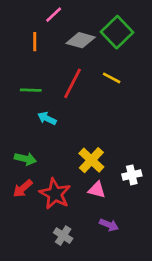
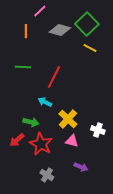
yellow line: (112, 78) -> (90, 48), moved
red line: (73, 83) -> (54, 77), moved
cyan arrow: (47, 118) -> (45, 102), moved
green arrow: (25, 159) -> (31, 122), moved
white cross: (132, 175) -> (98, 130), turned 32

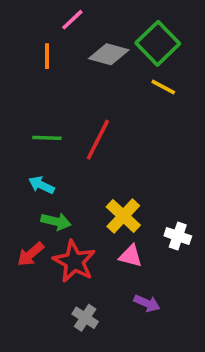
green line: (23, 67) -> (47, 138), moved
cyan arrow: (45, 102) -> (41, 185), moved

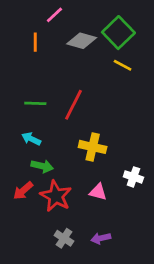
yellow cross: (123, 216) -> (93, 147), moved, turned -30
purple arrow: (147, 303) -> (101, 238), moved, turned 144

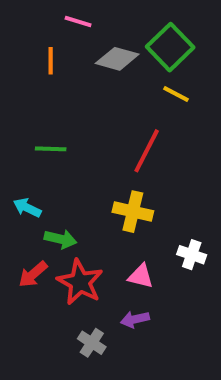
pink line: (54, 15) -> (78, 22), turned 60
red line: (73, 105) -> (147, 151), moved
cyan arrow: (31, 139) -> (27, 208), moved
purple arrow: (101, 238) -> (135, 319), moved

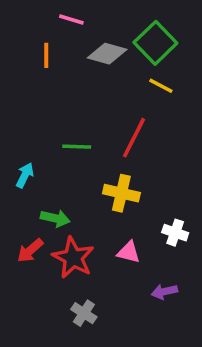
green line: (51, 149) -> (77, 147), moved
cyan arrow: (27, 208) -> (25, 175), moved, turned 90
purple arrow: (135, 319) -> (164, 292), moved

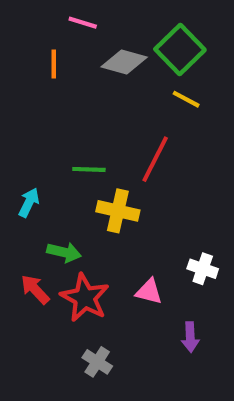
yellow cross: (121, 193) -> (118, 211), moved
red arrow: (30, 250) -> (35, 289), turned 88
purple arrow: (164, 292) -> (190, 337), turned -80

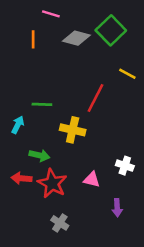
yellow line: (186, 99) -> (127, 74), moved
green line: (89, 169) -> (42, 104), moved
red arrow: (35, 289) -> (22, 178), turned -42

